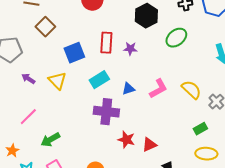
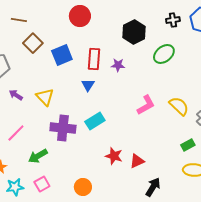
blue square: (74, 53) -> (62, 55), moved
cyan rectangle: (99, 80) -> (95, 121), moved
blue triangle: (128, 89) -> (88, 85), moved, turned -40
purple cross: (106, 112) -> (63, 128), moved

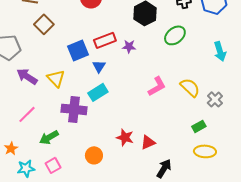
blue square: (62, 55) -> (78, 50), moved
red rectangle: (94, 59) -> (105, 40), turned 65
purple arrow: (16, 95) -> (27, 76), size x1.5
cyan rectangle: (95, 121) -> (98, 92), moved
orange circle: (83, 187) -> (94, 155), moved

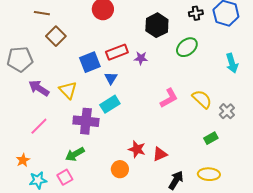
green arrow: (49, 137) -> (75, 154), moved
yellow ellipse: (205, 151) -> (209, 174), moved
orange circle: (94, 155) -> (120, 169), moved

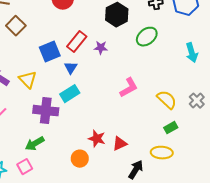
red rectangle: (117, 52) -> (77, 42), turned -30
yellow semicircle: (202, 99) -> (167, 100), moved
gray cross: (227, 111) -> (197, 101), moved
yellow ellipse: (209, 174) -> (162, 153), moved

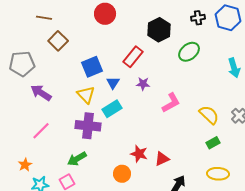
red rectangle: (77, 42) -> (133, 57), moved
purple star: (101, 48) -> (143, 84), moved
yellow triangle: (28, 80) -> (86, 95), moved
yellow ellipse: (162, 153) -> (218, 174), moved

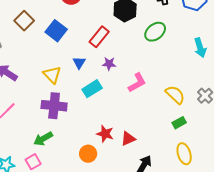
blue square: (92, 67) -> (56, 31), moved, turned -30
cyan rectangle: (112, 109) -> (92, 89), moved
yellow ellipse: (218, 174) -> (184, 154), turned 70

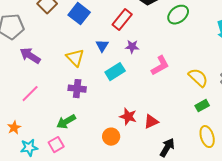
purple cross: (54, 106) -> (77, 89), size x0.7

